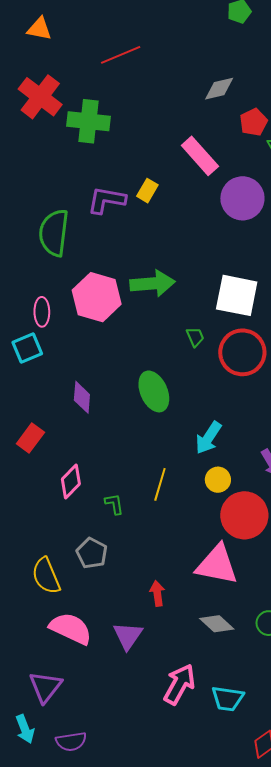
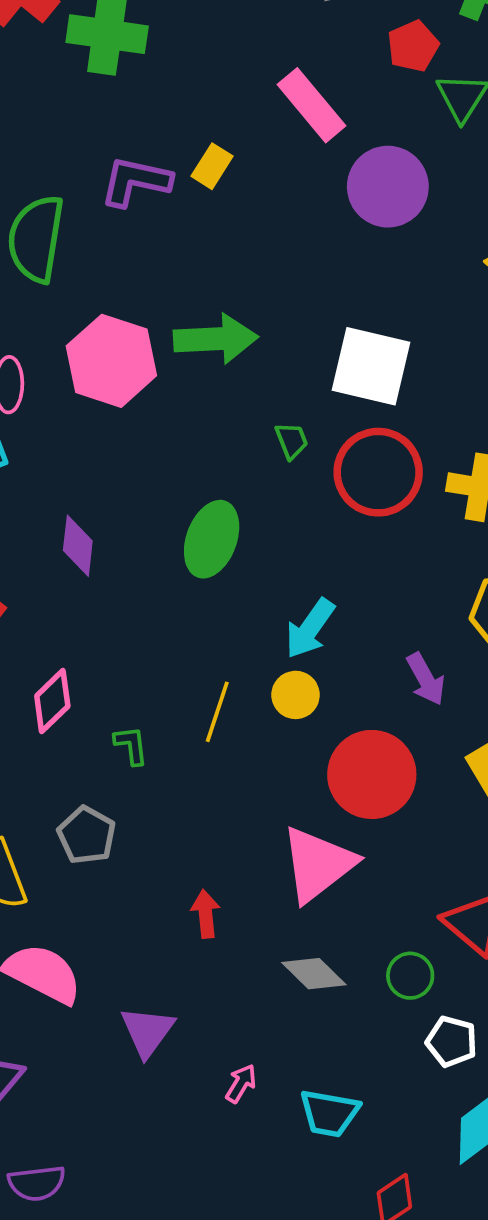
green ellipse: (154, 391) -> (212, 539), turned 42
yellow circle: (218, 480) -> (296, 695), moved
pink triangle: (217, 565) -> (318, 864), turned -51
purple triangle: (128, 636) -> (147, 1031), moved
pink arrow: (179, 684) -> (241, 1083), size x0.5

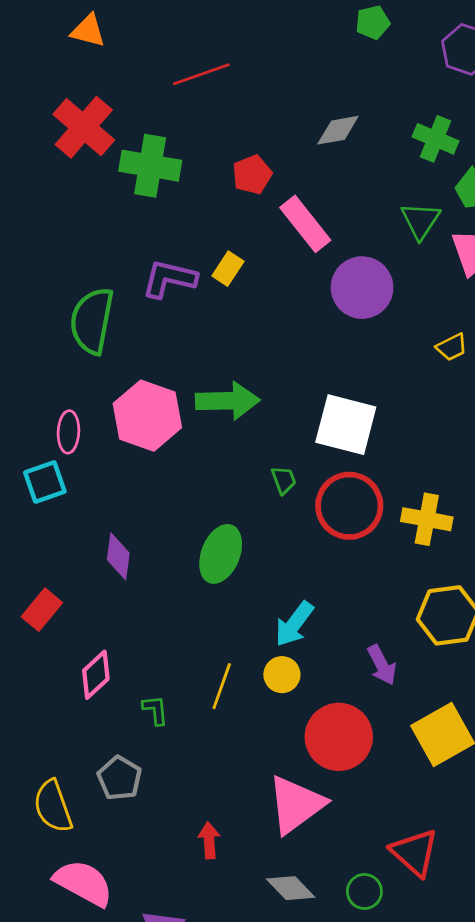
red pentagon: (413, 46) -> (252, 175), moved

